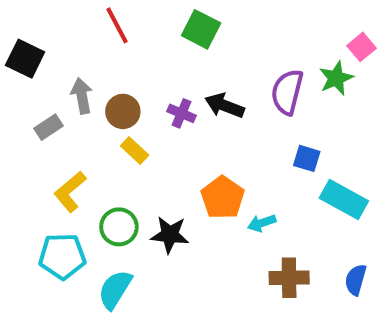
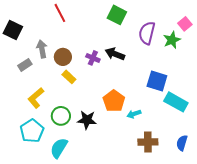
green square: (201, 29) -> (117, 15), moved
purple semicircle: (287, 92) -> (147, 33), moved
blue square: (307, 158) -> (157, 81), size x1.5
cyan pentagon: (62, 256) -> (32, 131), turned -30

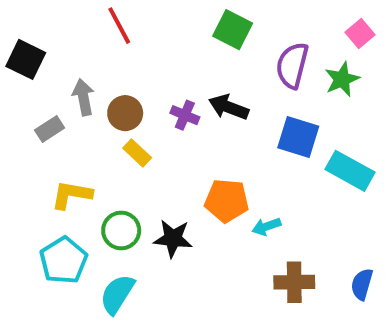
pink square: (185, 24) -> (360, 34), moved
blue square: (157, 81) -> (298, 137), moved
yellow L-shape: (36, 98) -> (71, 195), turned 50
orange pentagon: (114, 101) -> (227, 201), turned -30
cyan rectangle: (176, 102) -> (350, 171), moved

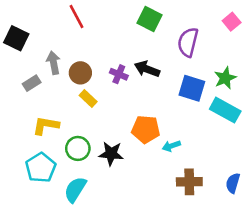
green star: (342, 79) -> (225, 78), moved

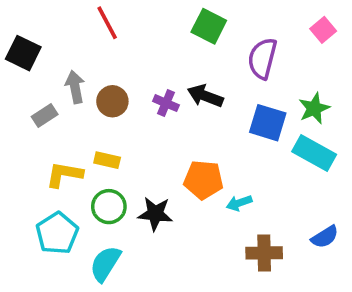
yellow rectangle: (88, 99) -> (107, 160), moved, turned -30
blue semicircle: (233, 183) -> (325, 237), moved, turned -138

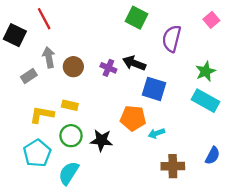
red line: (107, 23) -> (44, 19), moved
blue square: (268, 123) -> (154, 89), moved
blue semicircle: (325, 237) -> (213, 156), turned -30

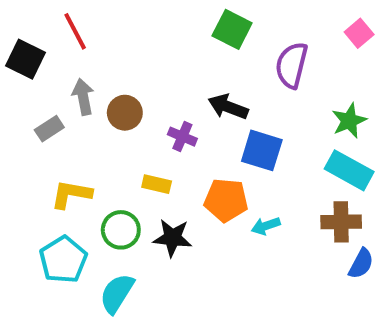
purple cross: (108, 68) -> (182, 137), moved
yellow rectangle: (70, 105) -> (157, 184), moved
brown cross: (173, 166) -> (341, 222), moved

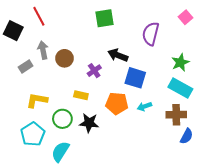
green square: (232, 29) -> (104, 18), moved, turned -36
purple cross: (182, 137) -> (94, 71), turned 32
cyan arrow: (266, 226) -> (144, 106), moved

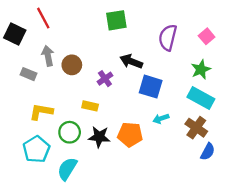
pink square: (185, 17) -> (207, 36), moved
gray rectangle: (26, 66) -> (28, 74), turned 56
orange pentagon: (117, 103) -> (130, 135), moved
brown cross: (176, 115) -> (196, 128), turned 36

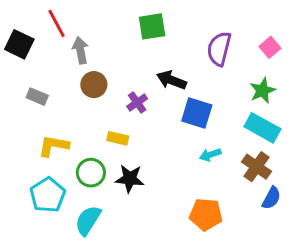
gray arrow: (48, 56) -> (80, 50), moved
orange pentagon: (130, 135) -> (206, 214), moved

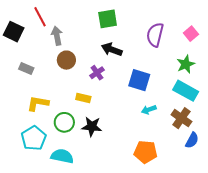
black arrow: (171, 80) -> (112, 49), moved
cyan semicircle: (88, 220) -> (62, 156), turned 70

